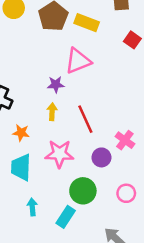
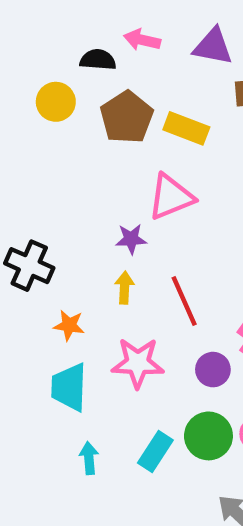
green circle: (83, 191) -> (208, 436), moved
cyan rectangle: (66, 217) -> (155, 451), moved

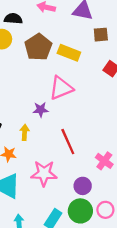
black semicircle: (98, 60) -> (13, 19), moved
yellow arrow: (124, 288) -> (25, 132), moved
purple circle: (213, 370) -> (83, 186), moved

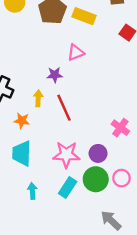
pink triangle: (61, 88) -> (76, 52), size x0.7
red line: (68, 142) -> (64, 108), moved
pink star: (44, 173) -> (66, 155), moved

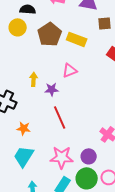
yellow arrow: (38, 98) -> (34, 79), moved
cyan trapezoid: (22, 153) -> (24, 156), turned 30

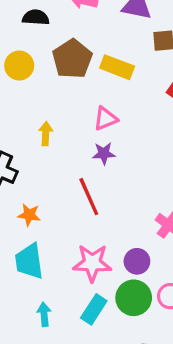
yellow circle: (18, 27) -> (19, 66), moved
purple star: (52, 89) -> (104, 153), moved
cyan trapezoid: (24, 156) -> (29, 261), turned -40

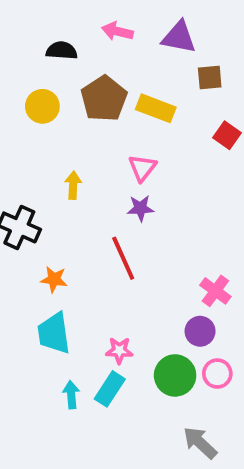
pink triangle: (105, 119) -> (142, 168), turned -30
purple circle: (137, 261) -> (200, 331), moved
pink star: (92, 263) -> (119, 350), moved, size x0.6
cyan rectangle: (94, 309) -> (110, 389), moved

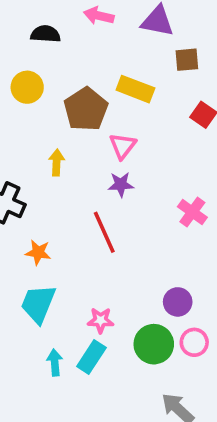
brown pentagon: (104, 99) -> (86, 109), moved
pink cross: (215, 291) -> (192, 212), moved
cyan trapezoid: (54, 333) -> (38, 304), turned 30

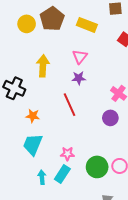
brown pentagon: (86, 109) -> (52, 19), moved
yellow arrow: (57, 162) -> (43, 66), size x1.5
purple circle: (178, 302) -> (110, 118), moved

